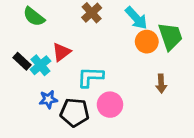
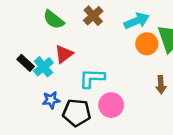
green semicircle: (34, 17) -> (54, 20), moved
cyan arrow: (136, 18) -> (137, 21), turned -70

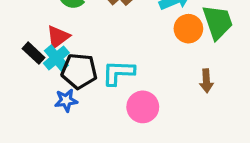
red triangle: (64, 54) -> (58, 37), moved
black pentagon: (77, 113) -> (79, 71), moved

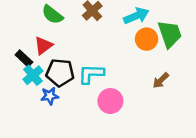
cyan cross: (56, 58) -> (33, 75), moved
brown arrow: (206, 81) -> (161, 80), turned 48

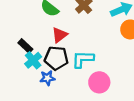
red triangle: (43, 46) -> (60, 35), moved

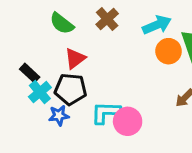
cyan L-shape: (83, 59) -> (106, 113), moved

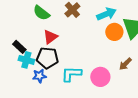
cyan cross: (40, 92) -> (26, 60), turned -35
pink circle: (128, 121) -> (100, 77), moved

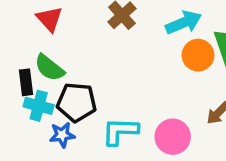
green semicircle: (41, 13) -> (49, 68), moved
red triangle: (50, 37) -> (49, 19), moved, turned -35
black rectangle: (19, 47) -> (26, 82), turned 40

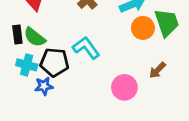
black rectangle: (26, 82) -> (17, 35), moved
cyan L-shape: (120, 131) -> (86, 48), moved, turned 52

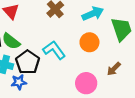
orange circle: (143, 28) -> (89, 42), moved
black pentagon: (54, 62) -> (28, 62), turned 30

